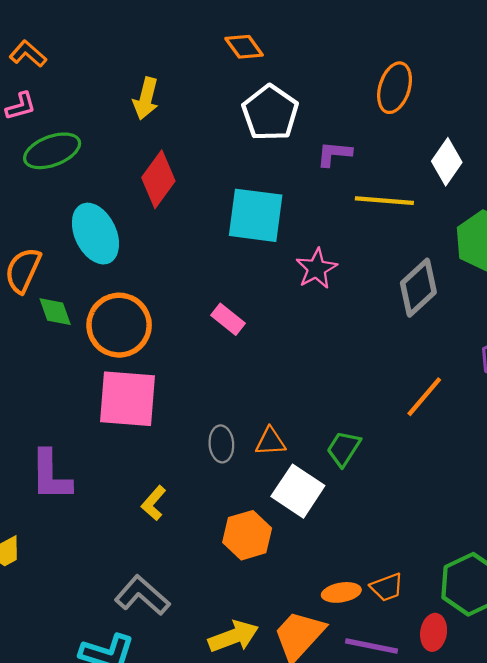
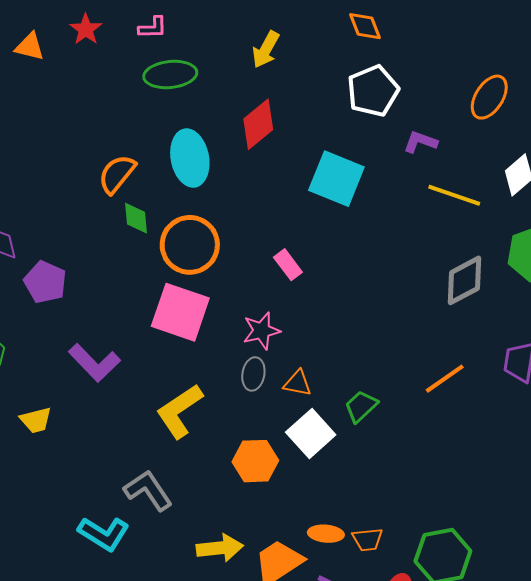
pink star: (316, 269) -> (262, 331), moved
purple L-shape: (51, 475) -> (94, 363), turned -58
yellow L-shape: (154, 503) -> (180, 411), size x1.8

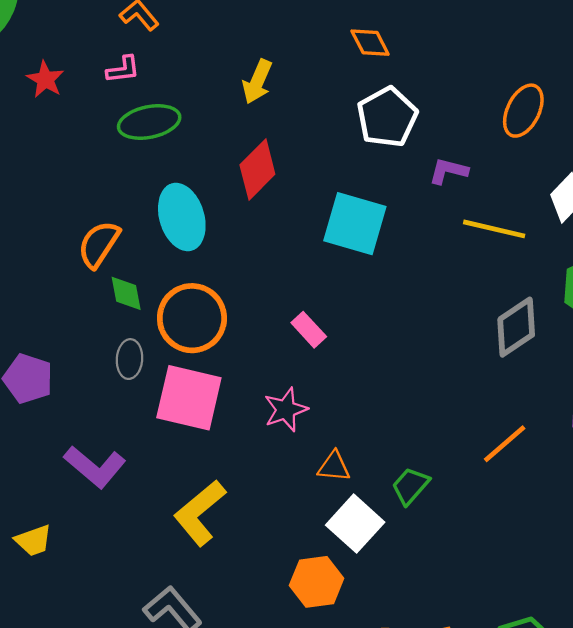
gray ellipse: (253, 374) -> (129, 359), moved
orange hexagon: (255, 461) -> (317, 582), moved

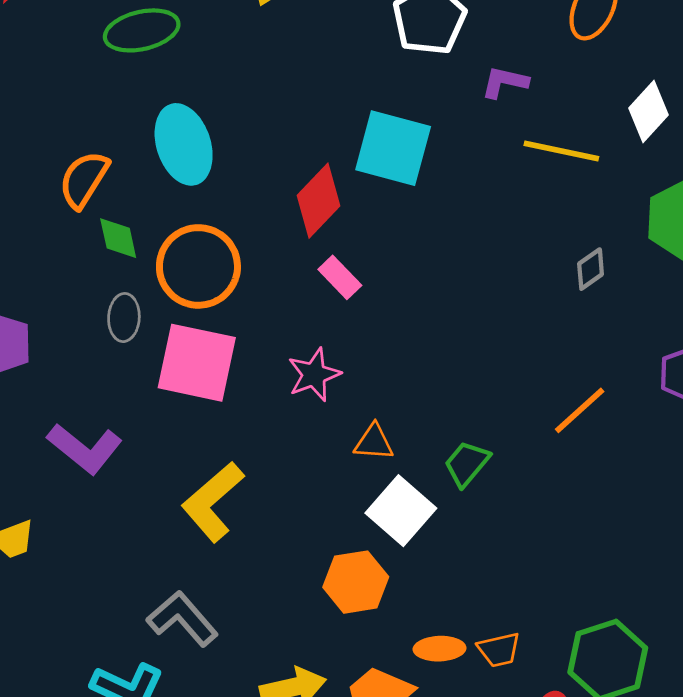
red diamond: (257, 170) -> (318, 201), moved
gray diamond: (516, 327) -> (591, 269), size x0.6

